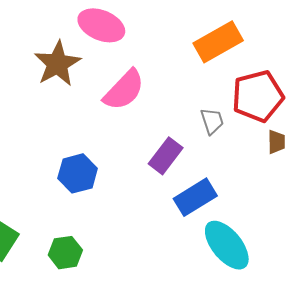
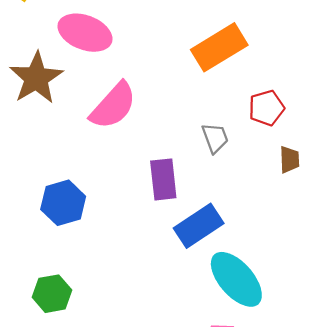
red pentagon: (258, 96) -> (266, 108), size x0.6
purple rectangle: (166, 156) -> (163, 179), turned -42

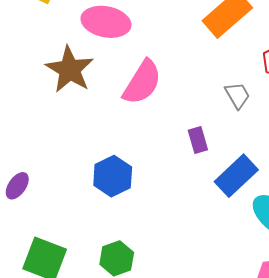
purple rectangle: (163, 179) -> (198, 140), size x0.7

